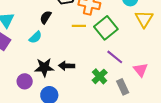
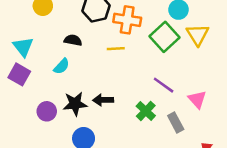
black semicircle: (46, 17) -> (73, 40), turned 72
green square: (106, 28) -> (165, 37), moved
purple circle: (25, 81) -> (47, 111), moved

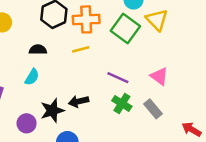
purple line: (164, 85) -> (118, 78), moved
pink triangle: (197, 99) -> (159, 76), moved

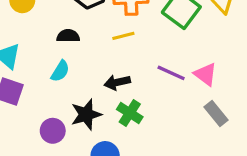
pink triangle: (159, 76) -> (205, 74), moved
black arrow: (79, 101) -> (117, 82), moved
green cross: (122, 104) -> (130, 113), moved

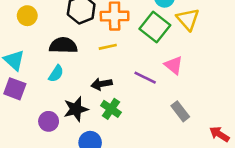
black semicircle: (68, 36) -> (63, 45), size x1.5
pink triangle: (205, 74) -> (174, 65), moved

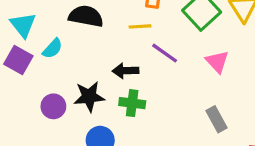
cyan semicircle: (56, 74) -> (53, 49), moved
purple line: (145, 78) -> (165, 53), moved
green cross: (111, 109) -> (132, 103), turned -36

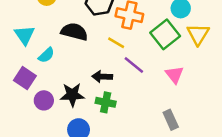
yellow line: (140, 26) -> (116, 43), turned 30
purple square: (18, 60) -> (25, 78), moved

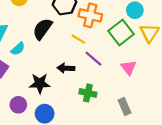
black semicircle: (74, 32) -> (42, 29), turned -70
purple circle: (44, 100) -> (18, 105), moved
green cross: (106, 102) -> (88, 93), moved

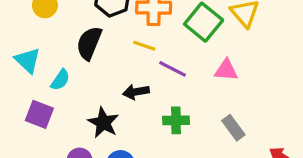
pink triangle: (128, 68) -> (226, 70), turned -35
black star: (40, 83) -> (103, 123), turned -30

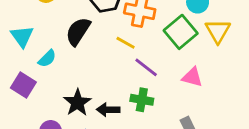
black arrow: (136, 92) -> (108, 110), moved
green cross: (176, 120) -> (142, 100), moved

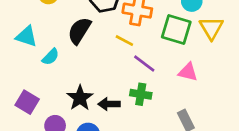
green square: (181, 32) -> (176, 30), turned -32
cyan triangle: (22, 36) -> (27, 36), turned -35
purple square: (23, 85) -> (27, 102), moved

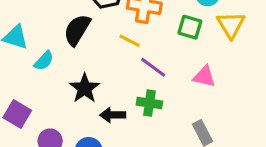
green square: (176, 30) -> (190, 27), size x0.7
black star: (80, 98) -> (85, 88), moved

